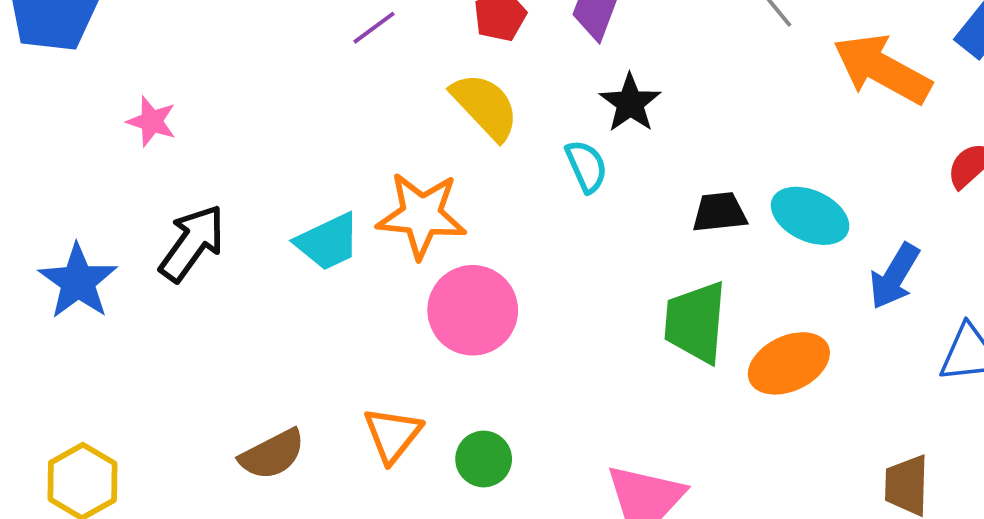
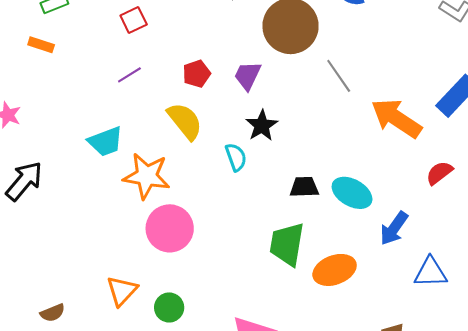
cyan trapezoid: (328, 242) -> (106, 142), moved
brown semicircle: (272, 454) -> (53, 313), moved, size x0.7

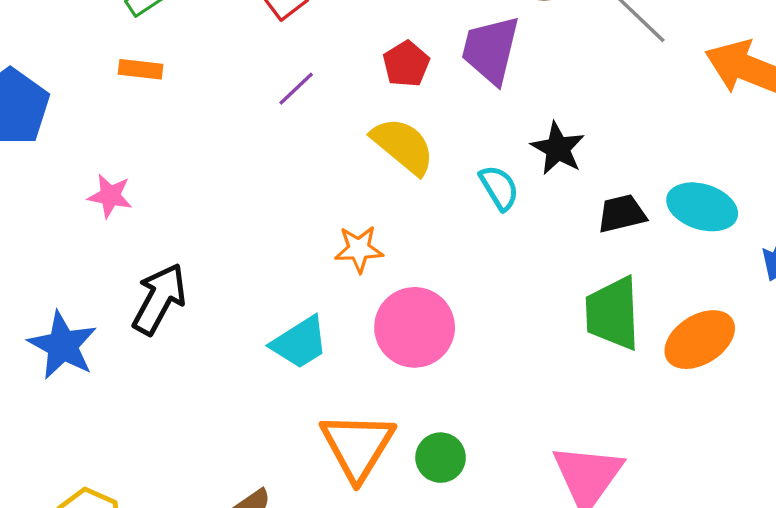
purple trapezoid: (248, 76) -> (491, 50), size x1.4
black star: (262, 126) -> (558, 148), moved
cyan trapezoid: (106, 142) -> (300, 343), moved
orange star: (147, 176) -> (359, 249), size x0.6
orange triangle: (122, 291) -> (357, 446), size x1.4

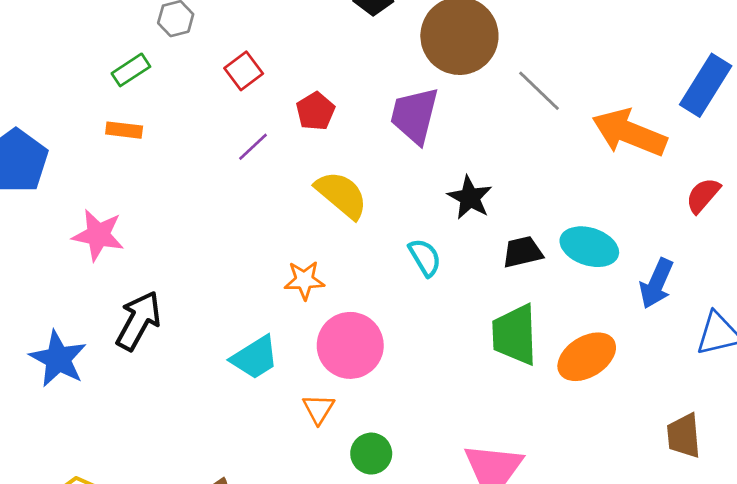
red pentagon: (406, 64) -> (315, 111), moved
cyan semicircle: (499, 188) -> (425, 257), moved
pink star: (110, 196) -> (98, 235), size x1.4
orange triangle: (357, 446) -> (318, 409), moved, size x0.5

